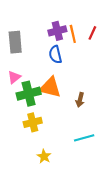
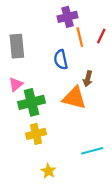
purple cross: (57, 31) -> (67, 17), moved
orange triangle: (50, 87) -> (74, 98), moved
brown arrow: (80, 100) -> (88, 79), moved

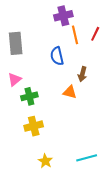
orange triangle: (74, 98) -> (70, 92), size x0.6
green cross: (31, 102) -> (29, 96), size x0.7
cyan line: (92, 151) -> (87, 158), moved

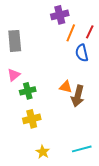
orange line: (75, 35) -> (71, 33), turned 36
blue semicircle: (57, 56) -> (82, 53), moved
brown arrow: (82, 74) -> (78, 96), moved, size x1.5

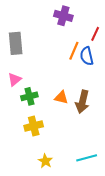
purple cross: (60, 15) -> (63, 16), turned 30
orange line: (71, 33) -> (74, 51), moved
orange triangle: (66, 87) -> (61, 97), moved

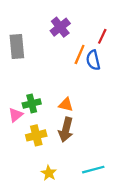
purple cross: (63, 16) -> (60, 27), moved, turned 36
pink triangle: (15, 79) -> (16, 115), moved
brown arrow: (82, 102) -> (66, 130), moved

